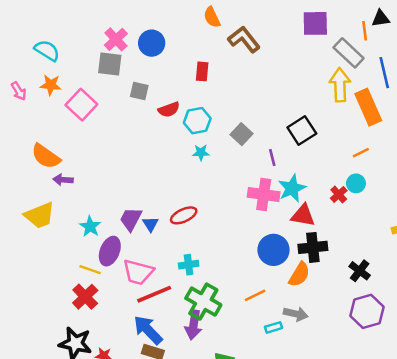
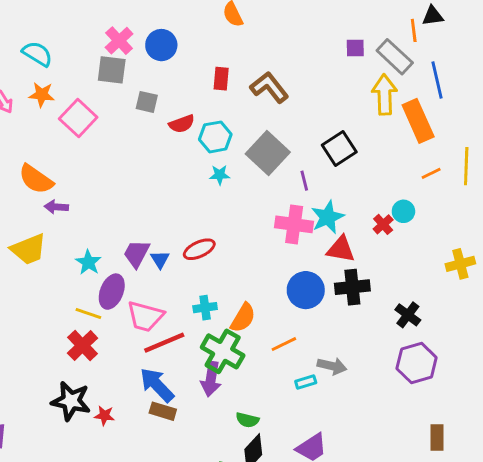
purple square: (315, 23) -> (355, 48), moved, size x0.6
brown L-shape: (244, 39) -> (269, 87), moved
gray square: (241, 134) -> (268, 153), size x1.6
orange line: (361, 153) -> (431, 173), moved
orange semicircle: (299, 274) -> (243, 318), moved

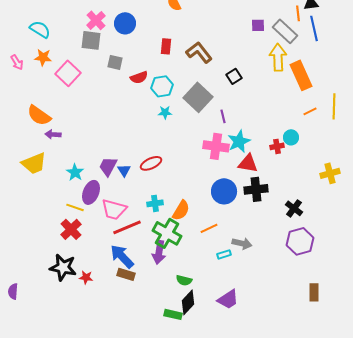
blue line: (437, 80) -> (314, 28), moved
black square: (339, 149) -> (234, 76), moved, size x0.7
red cross: (383, 224) -> (277, 146), turned 32

